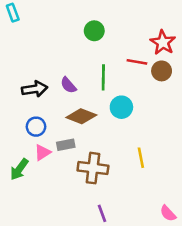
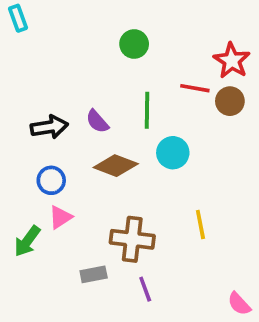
gray rectangle: (66, 145) -> (94, 274), moved
purple line: (102, 213) -> (145, 289), moved

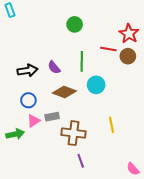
green arrow: (27, 241) -> (15, 134), turned -138
gray rectangle: (94, 274) -> (52, 117), moved

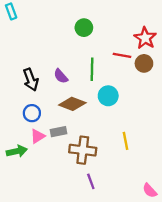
black arrow: (27, 71) -> (31, 80), turned 78

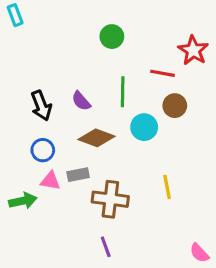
brown circle: (144, 63) -> (175, 106), moved
pink triangle: (38, 136) -> (50, 181), turned 42
purple line: (91, 181) -> (106, 247), moved

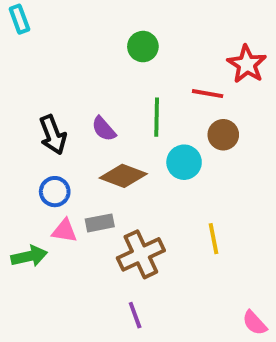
brown cross: (110, 199) -> (141, 254), turned -32

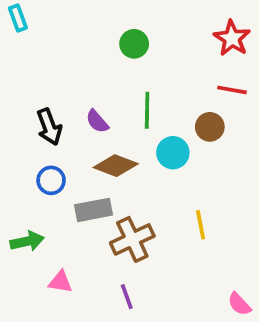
red star: (247, 64) -> (232, 38), moved
red line: (208, 94) -> (232, 90), moved
gray rectangle: (100, 223) -> (94, 210), size x1.4
pink triangle: (64, 231) -> (60, 282), moved

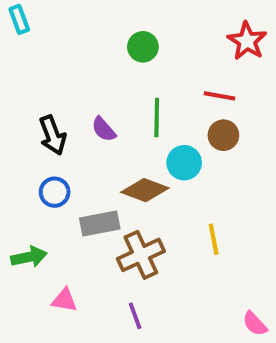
red line: (232, 90) -> (219, 96), moved
brown diamond: (116, 166) -> (145, 190), moved

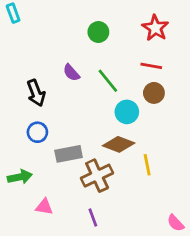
red star: (247, 41) -> (155, 28), moved
green line: (157, 118) -> (108, 81), turned -40
purple semicircle: (104, 129) -> (71, 73), moved
brown diamond: (145, 190) -> (119, 144), moved

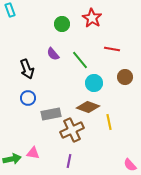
red star: (155, 28) -> (92, 18), moved
green circle: (98, 32) -> (62, 24), moved
brown circle: (154, 93) -> (125, 77), moved
green arrow: (20, 177) -> (12, 159), moved
purple line: (93, 218) -> (69, 161), turned 32

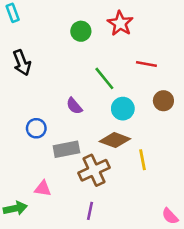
purple semicircle: (53, 54) -> (74, 106), moved
black arrow: (27, 69) -> (22, 63), moved
pink triangle: (33, 153) -> (43, 189), moved

